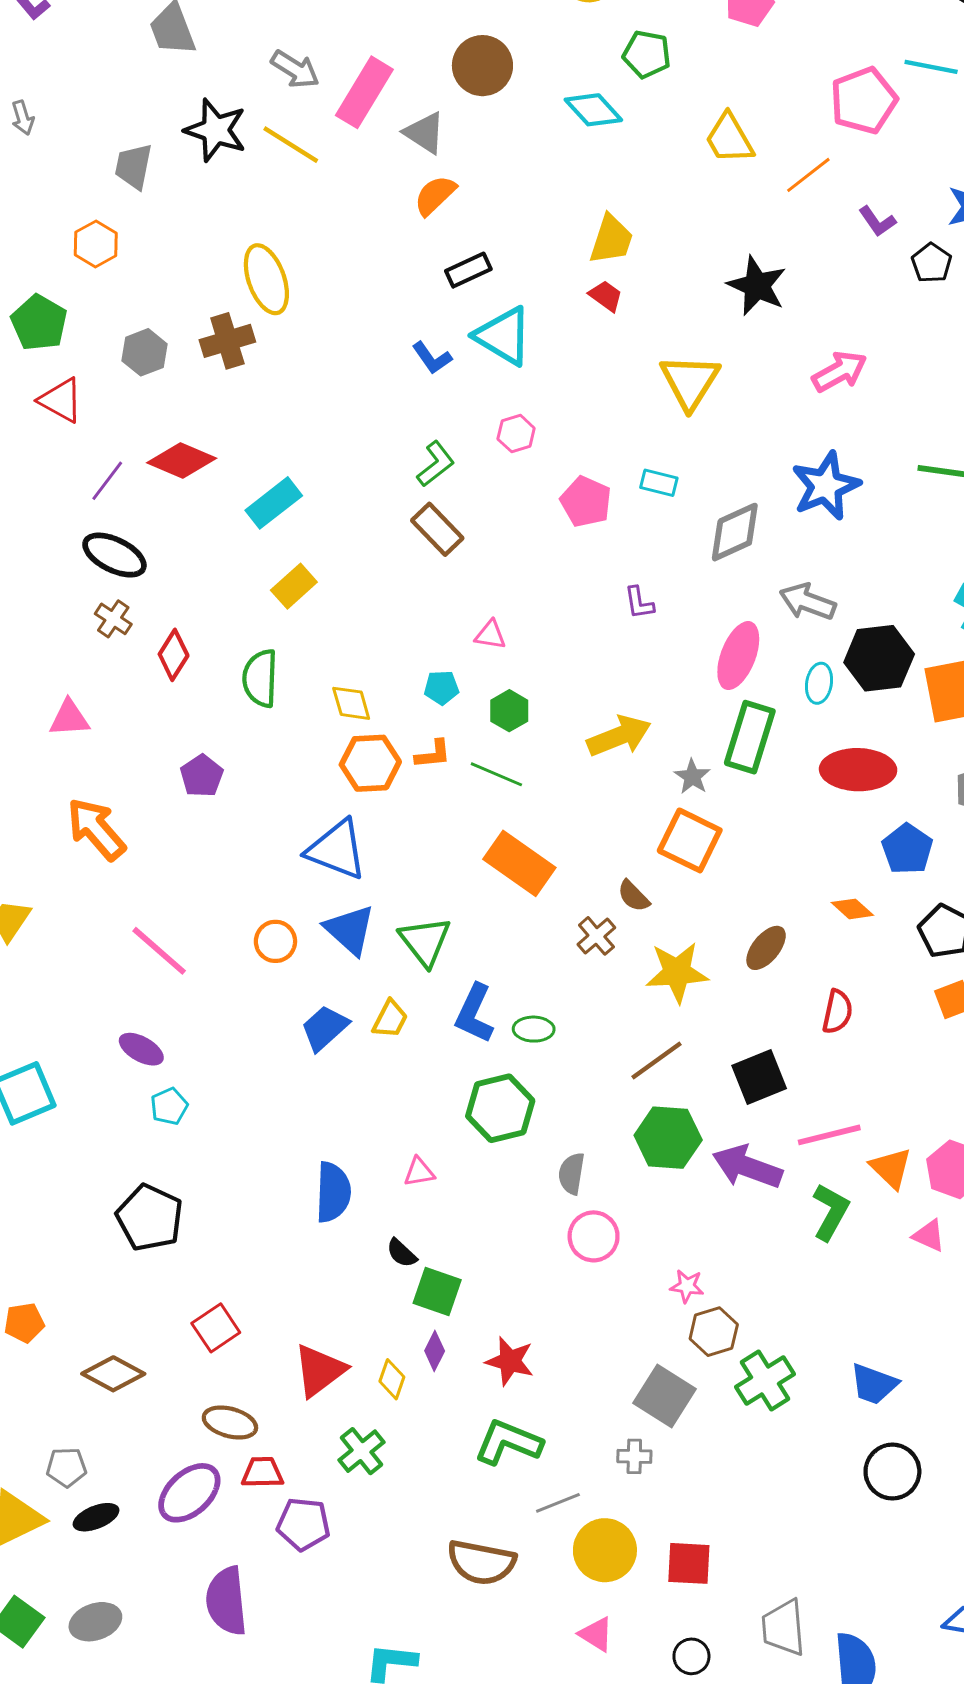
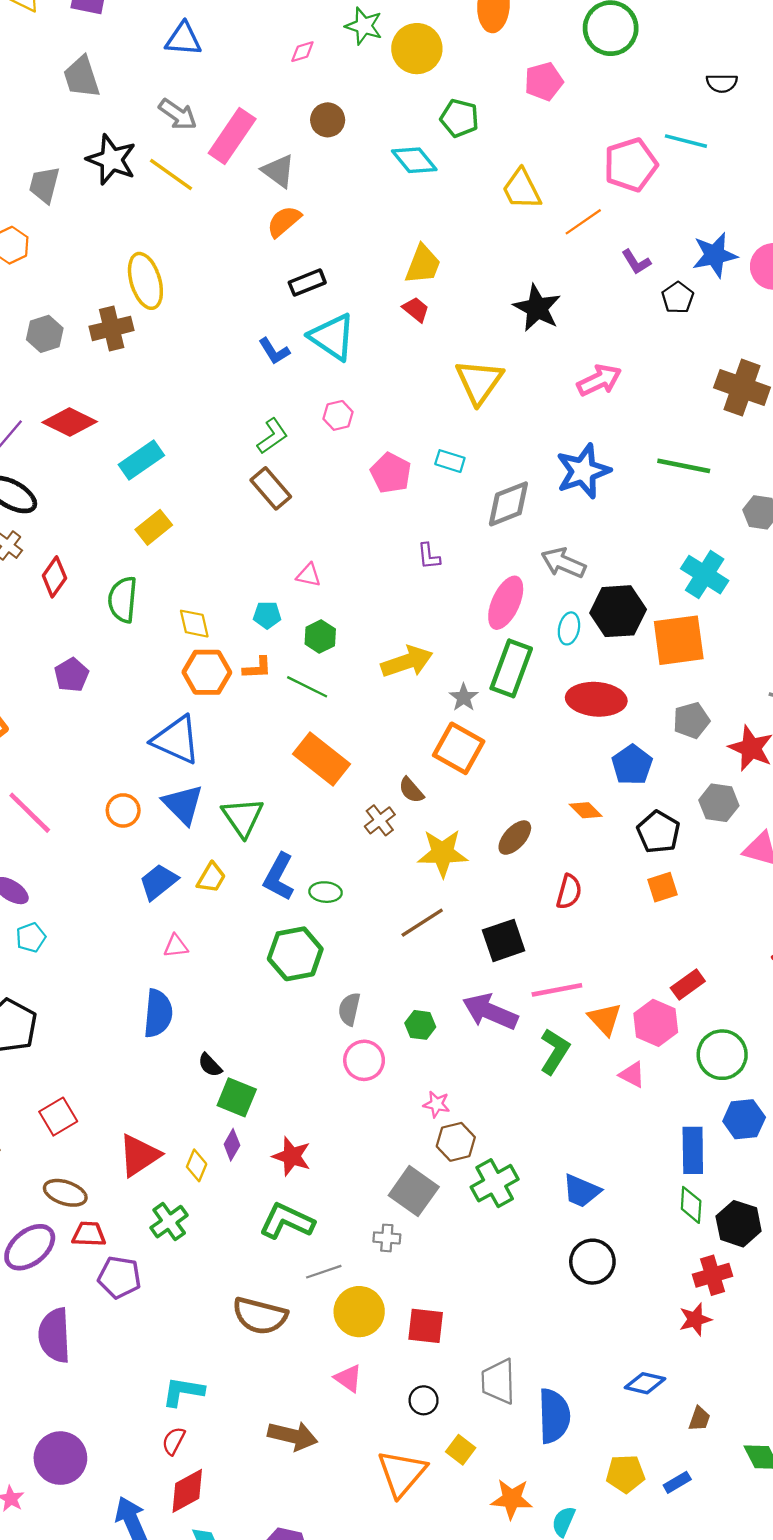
brown circle: (482, 66) -> (328, 120), size x0.7
green hexagon: (668, 1138) -> (420, 1025), moved, size x0.6
pink triangle: (419, 1172) -> (176, 946), moved

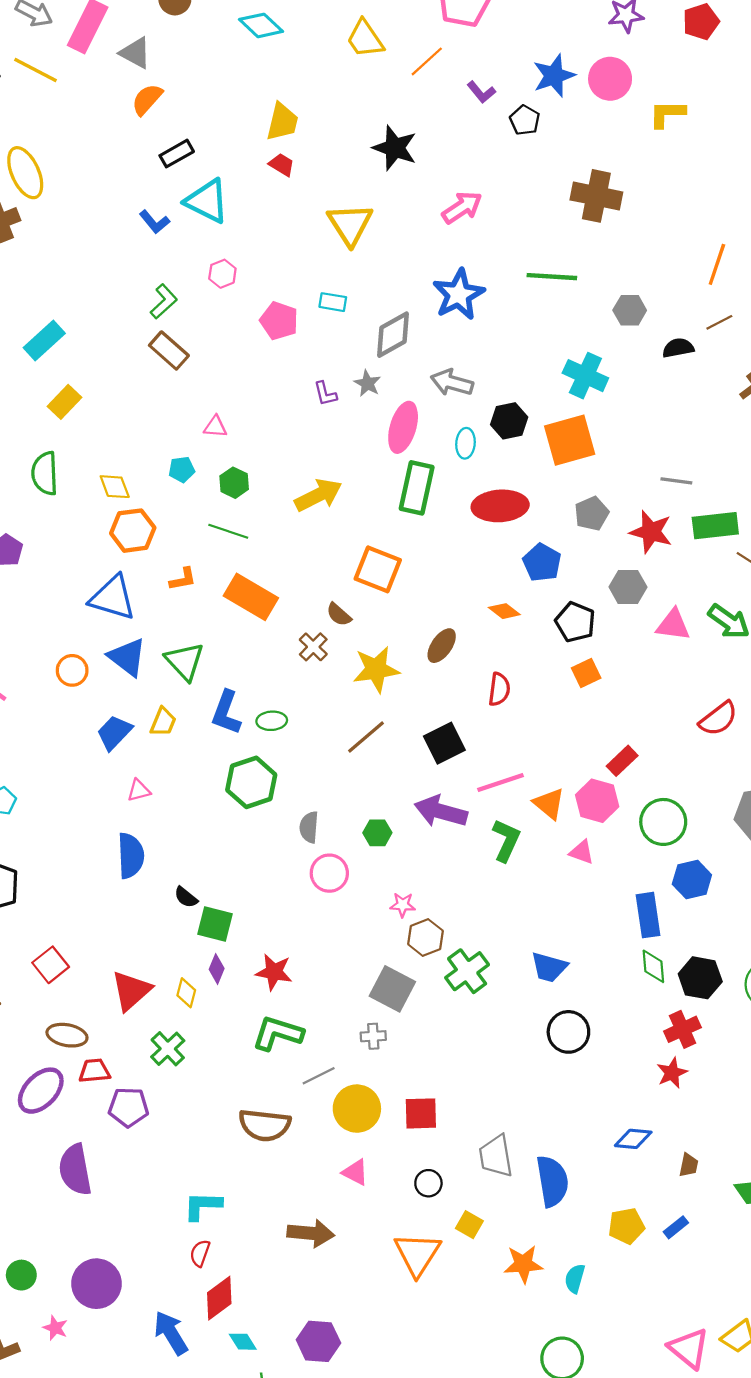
black hexagon: (618, 611) -> (509, 421), size x0.7
orange L-shape: (257, 668) -> (183, 579), moved
gray star: (464, 697) -> (367, 383), moved

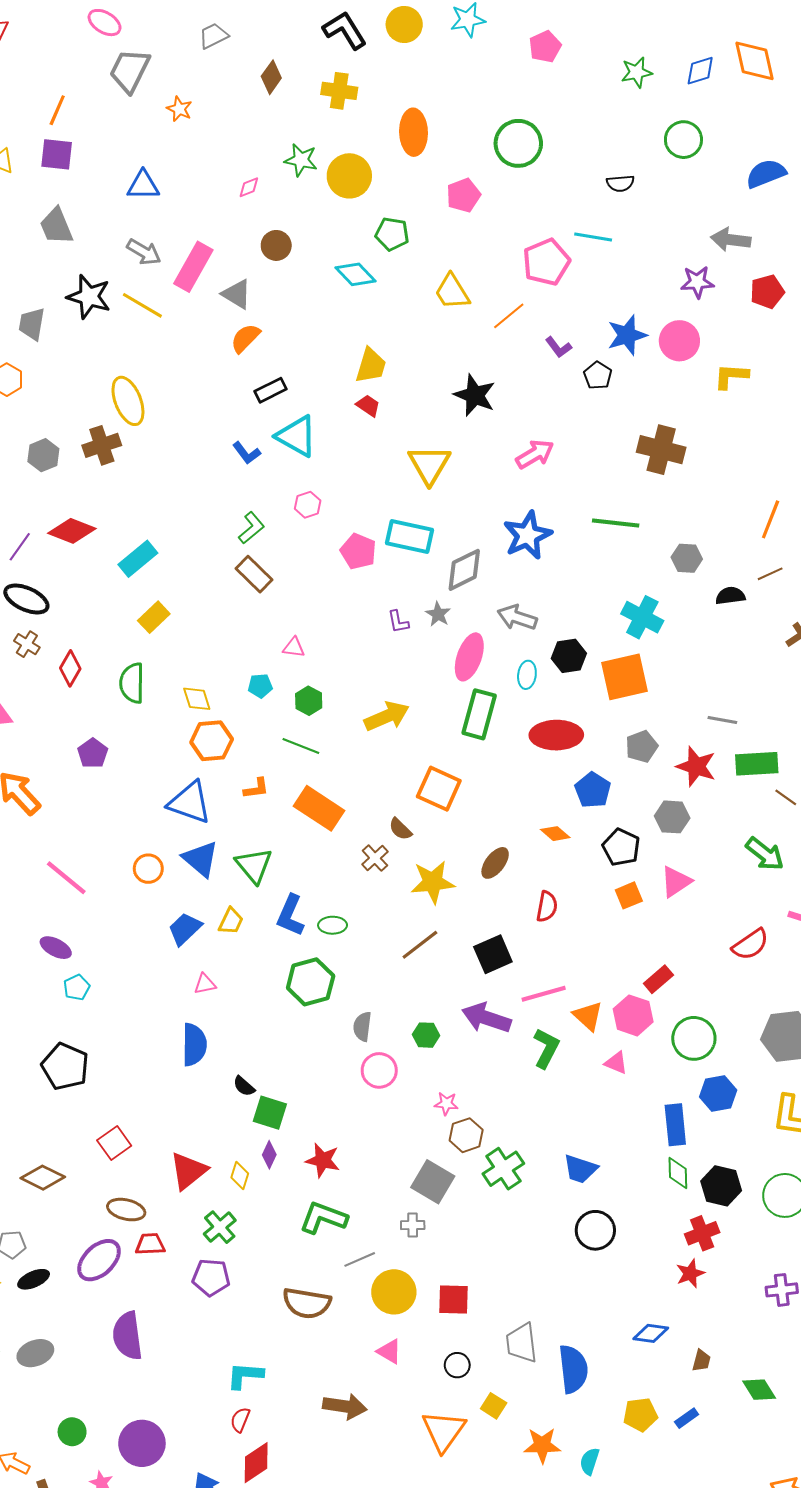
cyan rectangle: (333, 302) -> (410, 536), size x1.8
pink triangle: (673, 625) -> (676, 882), moved, turned -44
purple pentagon: (128, 1107) -> (211, 1277), moved

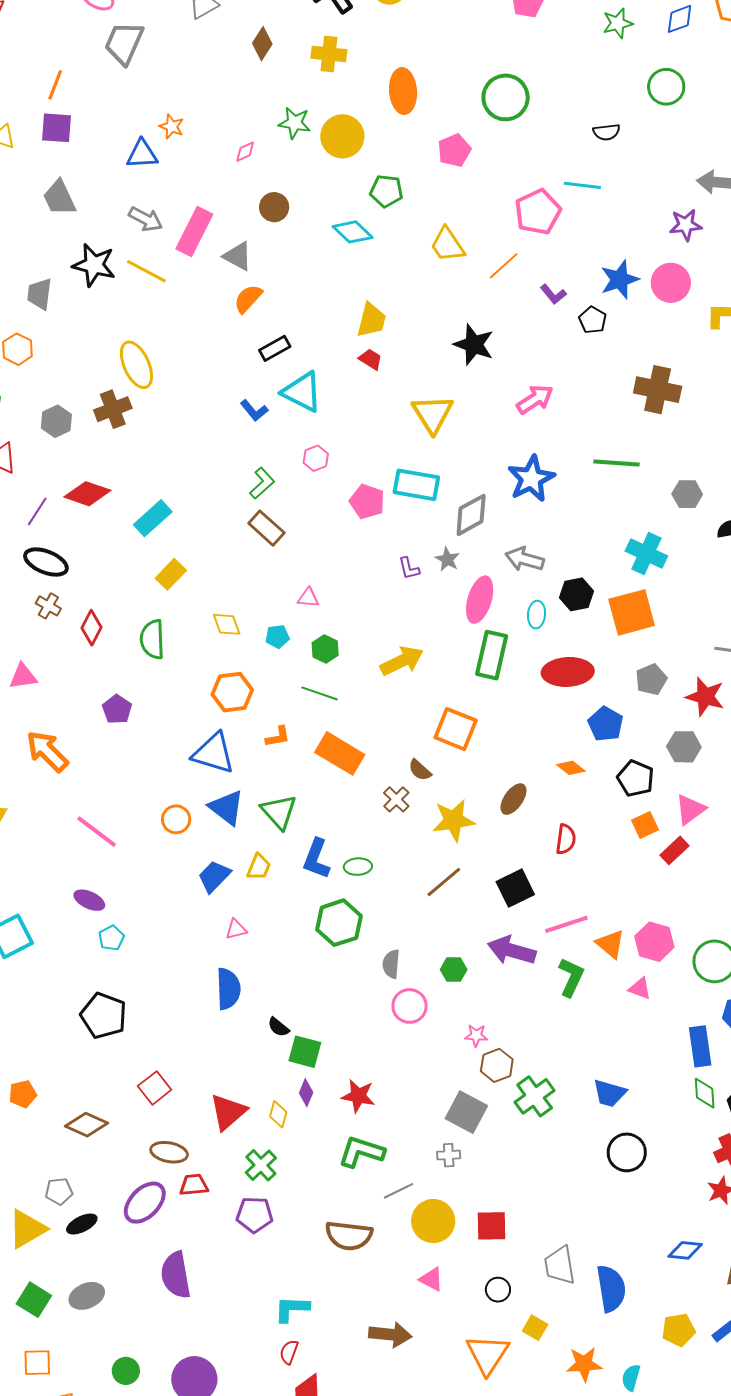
orange star: (179, 109) -> (172, 127), moved
yellow diamond: (197, 699) -> (227, 624), moved
red rectangle: (658, 979) -> (674, 850), moved

